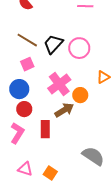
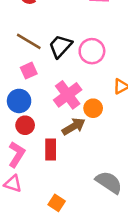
pink triangle: (25, 169) -> (13, 184), moved

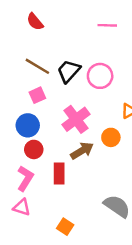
orange circle: (93, 108) -> (111, 137), moved

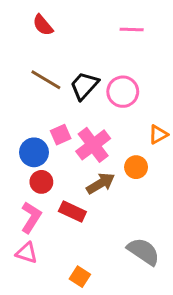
pink square: (37, 95) -> (61, 135), moved
red rectangle: (59, 174) -> (72, 211), turned -65

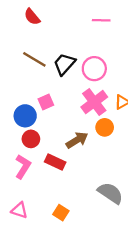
pink cross: (93, 145) -> (94, 102), moved
pink triangle: (27, 253) -> (19, 210), moved

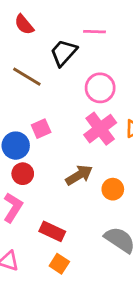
pink line: (101, 20) -> (94, 32), moved
black trapezoid: (64, 64) -> (64, 53), moved
orange circle: (105, 127) -> (113, 189), moved
red rectangle: (55, 162) -> (52, 231), moved

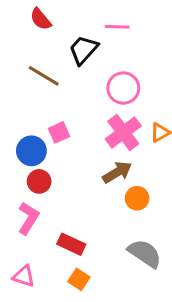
brown arrow: (79, 175) -> (117, 172), moved

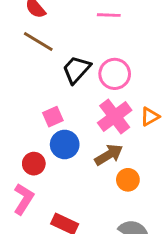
black trapezoid: (83, 50) -> (76, 69), moved
brown line: (44, 76) -> (38, 42), moved
blue circle: (31, 151) -> (65, 144), moved

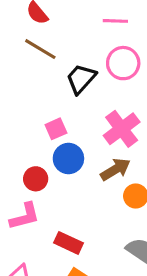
pink circle: (115, 74) -> (123, 63), moved
pink L-shape: (23, 199) -> (25, 216), turned 44

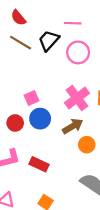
black trapezoid: (81, 79) -> (49, 41), moved
red circle: (36, 179) -> (15, 123), moved
red rectangle: (68, 243) -> (39, 164), moved

